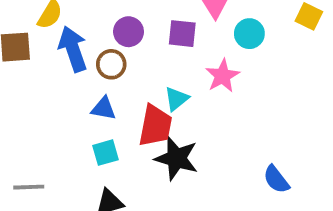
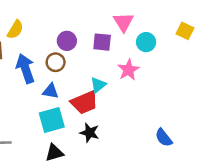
blue arrow: (73, 49) -> (25, 69), moved
red trapezoid: (155, 126) -> (84, 102), turned 56
cyan square: (105, 153) -> (52, 120), size x1.5
black star: (176, 158) -> (89, 133), moved, size x0.7

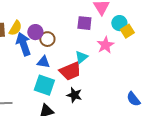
yellow semicircle: (15, 30) -> (15, 28), moved
yellow square: (185, 31) -> (127, 31), moved, turned 32
purple circle: (67, 41) -> (35, 32), moved
cyan square: (52, 120) -> (44, 85), turned 35

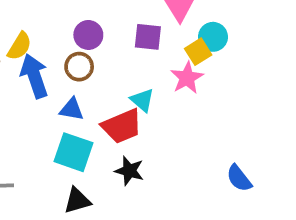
yellow square: (127, 31) -> (198, 52), moved
purple circle: (35, 32) -> (88, 35), moved
cyan triangle: (81, 57) -> (142, 100), turned -40

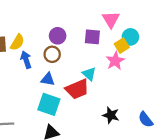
blue arrow: (34, 76) -> (26, 60), size x0.7
black star: (129, 171) -> (111, 115), moved

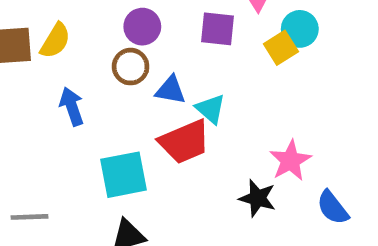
blue arrow: (26, 60) -> (72, 106), moved
pink star: (115, 61) -> (290, 161), moved
blue triangle: (48, 79) -> (171, 90), moved
cyan square: (49, 104) -> (123, 175), turned -30

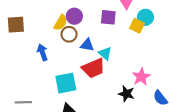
yellow semicircle: (55, 41) -> (61, 23), moved
yellow square: (281, 48) -> (137, 26), turned -32

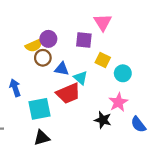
cyan circle: (145, 17) -> (123, 73), moved
yellow semicircle: (61, 23) -> (34, 46), turned 35
yellow square: (137, 26) -> (103, 60), moved
blue arrow: (42, 52) -> (15, 88), moved

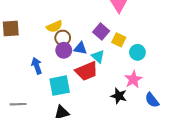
purple circle: (48, 39) -> (64, 50), moved
purple square: (84, 40) -> (101, 32), moved, turned 35

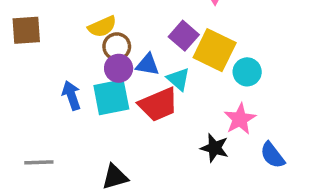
yellow square: (119, 40) -> (215, 50), size x1.6
cyan square: (60, 86) -> (111, 97), moved

